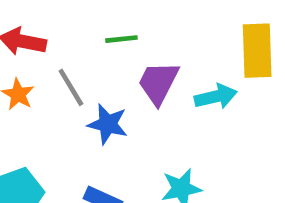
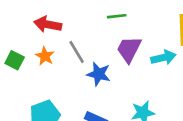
green line: (121, 39) -> (117, 16), moved

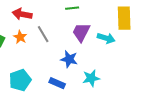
cyan arrow: (163, 57) -> (106, 38), turned 30
blue star: (99, 74) -> (69, 59), moved

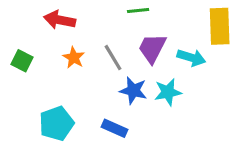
gray line: (43, 34) -> (113, 58), moved
orange star: (20, 37) -> (74, 58), moved
cyan star: (91, 78) -> (168, 92), moved

